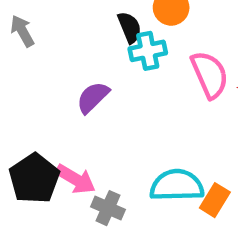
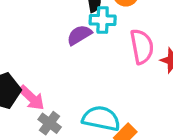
purple semicircle: (93, 97) -> (79, 35), moved

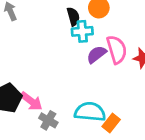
purple semicircle: (79, 35) -> (97, 54), moved

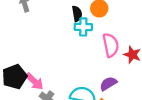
purple semicircle: (97, 54) -> (108, 84), moved

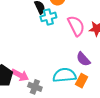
purple semicircle: (108, 84) -> (83, 59), turned -84

